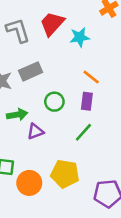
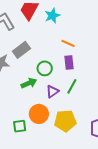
green arrow: (17, 115) -> (29, 83), moved
purple triangle: (35, 131) -> (52, 91), moved
orange circle: (29, 183) -> (39, 114), moved

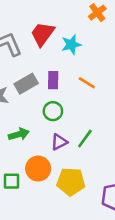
purple rectangle: (69, 62) -> (53, 80), moved
green arrow: (29, 83) -> (19, 134), moved

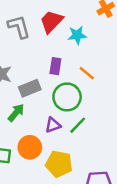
gray rectangle: (26, 84) -> (30, 88), moved
green circle: (53, 111) -> (67, 97), moved, size x1.5
green arrow: (19, 134) -> (16, 113), turned -42

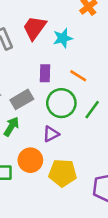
green line: (78, 125) -> (92, 110), moved

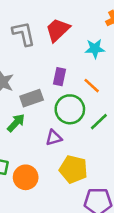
cyan star: (63, 38) -> (95, 49), moved
orange circle: (30, 160) -> (26, 177), moved
yellow pentagon: (63, 173) -> (73, 169), moved

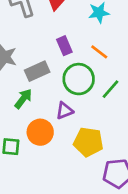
purple rectangle: (59, 77) -> (64, 46), turned -30
orange circle: (26, 177) -> (40, 132), moved

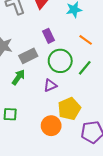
orange line: (99, 52) -> (86, 40), moved
orange circle: (40, 132) -> (51, 126), moved
yellow pentagon: (88, 142) -> (69, 109), turned -30

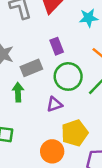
green arrow: (18, 77) -> (18, 92), turned -42

